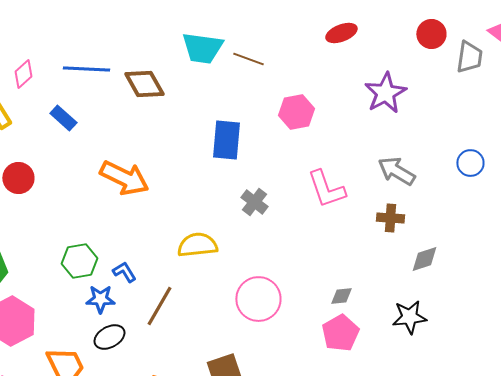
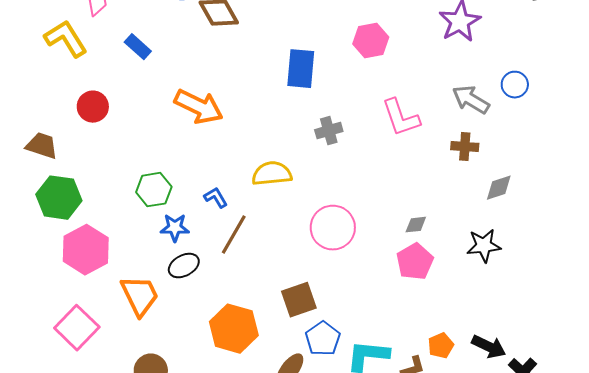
blue circle: (470, 163) -> (515, 85), moved
gray cross: (254, 202) -> (329, 131), turned 36
blue L-shape: (124, 272) -> (216, 198), moved

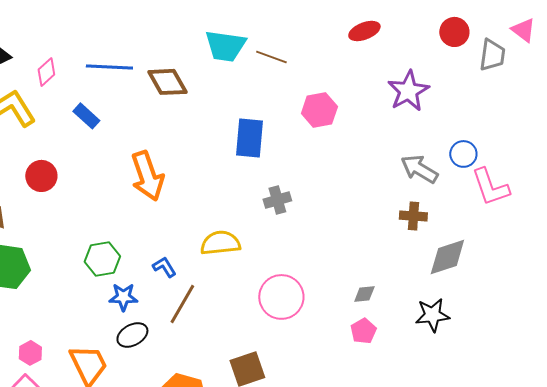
orange arrow: (199, 107) -> (147, 176), turned 45
pink L-shape: (401, 118) -> (490, 187), moved
gray diamond: (499, 188) -> (447, 257), size x1.4
pink hexagon: (86, 250) -> (30, 353), moved, size x0.5
pink pentagon: (415, 262) -> (363, 331), size x0.7

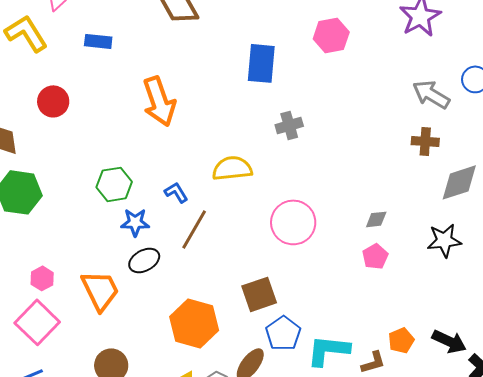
blue rectangle: (86, 116) -> (98, 41), turned -36

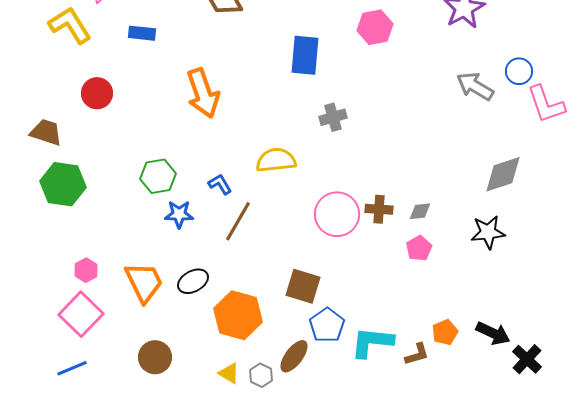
brown cross: (425, 141) -> (379, 209), moved
black ellipse: (144, 260) -> (193, 281), moved
brown square: (259, 294) -> (303, 286), turned 36

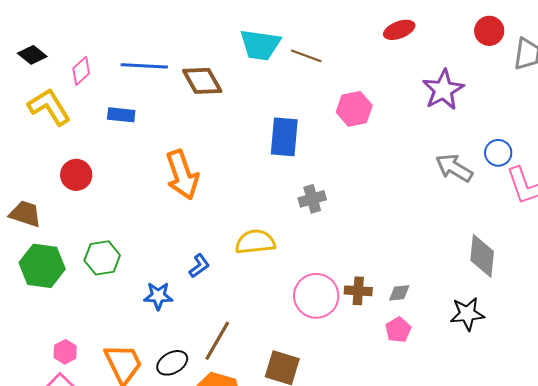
gray diamond: (503, 174) -> (482, 256), turned -66
green hexagon: (158, 176) -> (102, 258), moved
blue L-shape: (220, 184) -> (199, 266), turned 85
brown line: (238, 221) -> (217, 341), moved

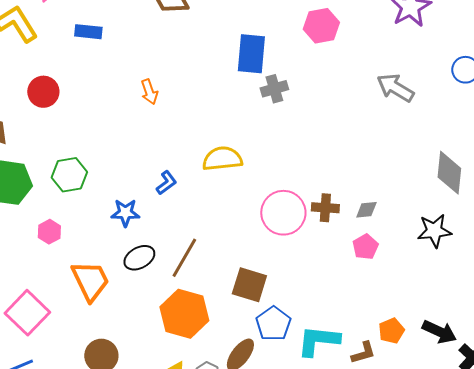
gray arrow: (454, 168) -> (395, 88), moved
orange arrow: (182, 175) -> (149, 92), size x0.5
gray cross: (312, 199) -> (274, 89), moved
pink hexagon: (65, 352) -> (49, 232), moved
black ellipse: (172, 363) -> (139, 258), moved

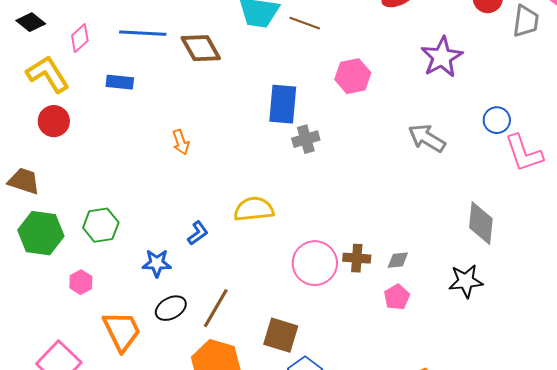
red circle: (43, 92) -> (54, 121), moved

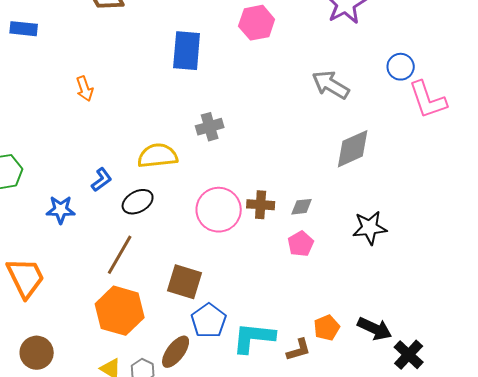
gray cross: (306, 139) -> (210, 127), moved
gray diamond: (481, 223) -> (353, 149), moved, turned 60
black ellipse: (171, 308) -> (138, 202), moved

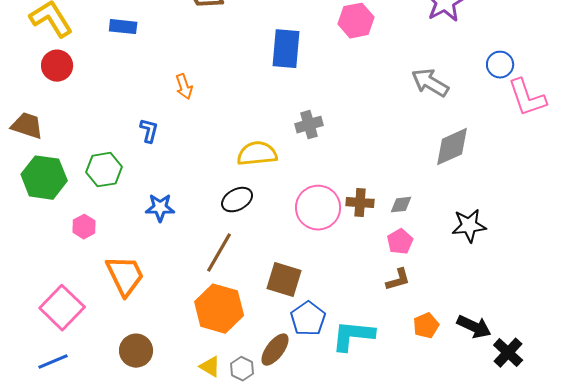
blue L-shape: (102, 180) -> (149, 131), moved, turned -40
brown L-shape: (299, 350) -> (398, 280), moved

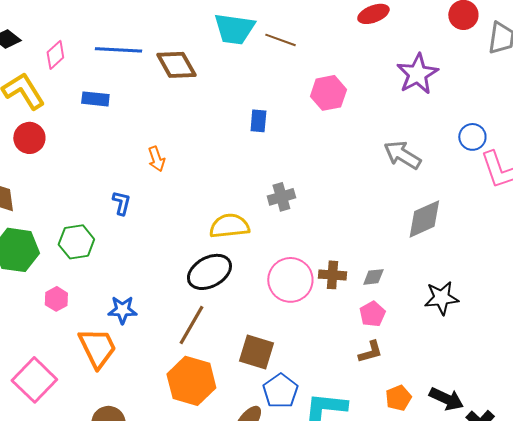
blue rectangle: (286, 49) -> (258, 121), size x0.6
black ellipse: (237, 200) -> (209, 272), size x1.4
blue star: (160, 208) -> (122, 310), moved

